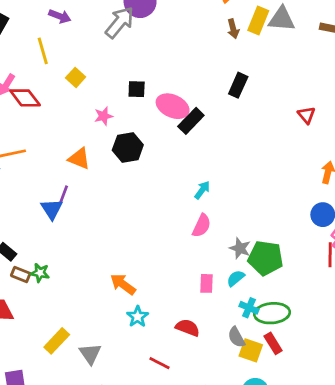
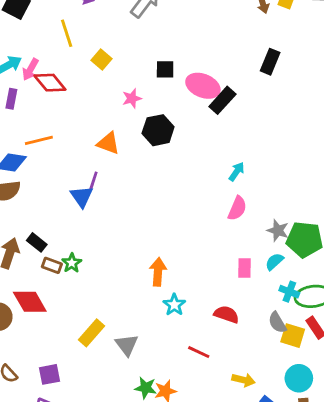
green star: (40, 273) -> (72, 263), turned 30
orange arrow: (123, 284) -> (158, 272), turned 60

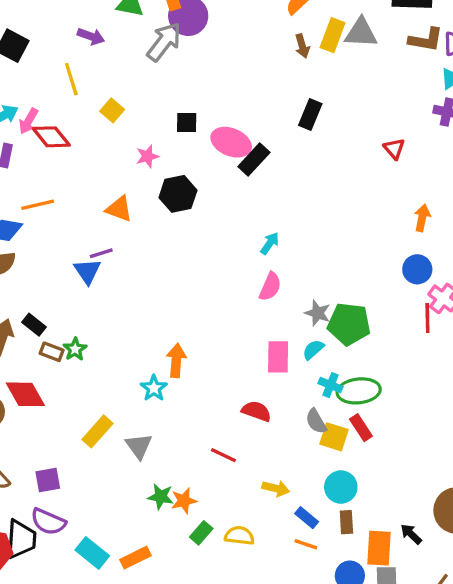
purple line: (93, 181) -> (101, 253), turned 54
pink rectangle: (244, 268) -> (278, 357), size x1.4
cyan star: (174, 305) -> (154, 388), moved

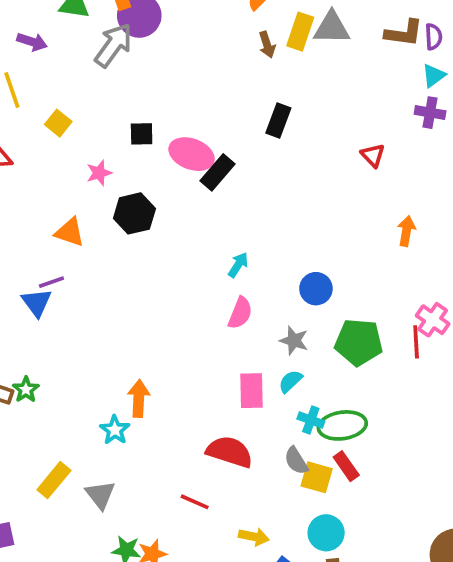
blue circle: (417, 269) -> (316, 289), moved
green pentagon: (349, 324) -> (359, 342), moved
red semicircle: (256, 411) -> (230, 452), size x1.4

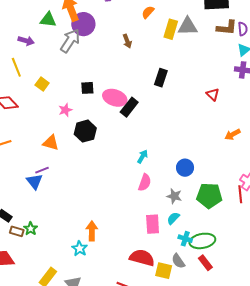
brown arrow: (267, 45) -> (127, 41), moved
orange arrow: (406, 231) -> (233, 134), turned -126
yellow square: (317, 477) -> (164, 271), moved

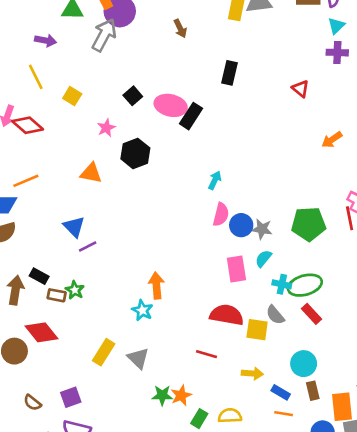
black square: (87, 88) -> (133, 96), turned -32
blue circle: (185, 168) -> (241, 225), moved
purple line: (42, 170) -> (88, 246), moved

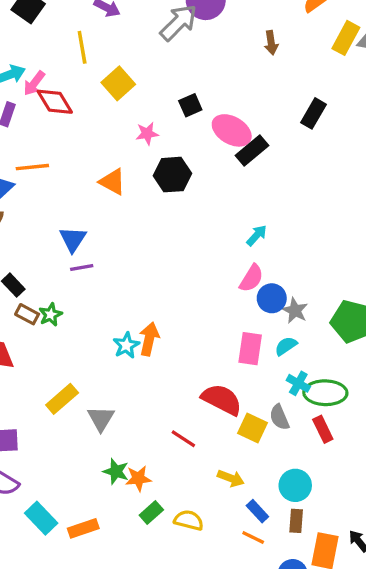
yellow square: (72, 96) -> (118, 83), size x1.4
cyan star: (142, 310) -> (126, 345), moved

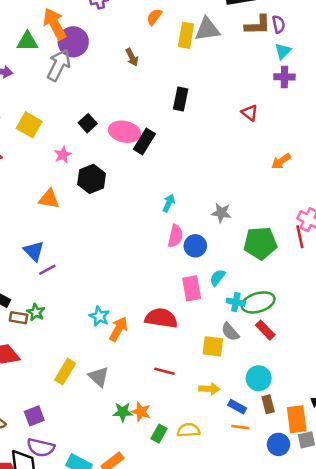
gray star: (295, 310) -> (221, 213), moved
orange arrow: (149, 339) -> (118, 329), moved, turned 35
red semicircle: (222, 399) -> (161, 318), moved
orange star: (138, 478) -> (141, 412), turned -30

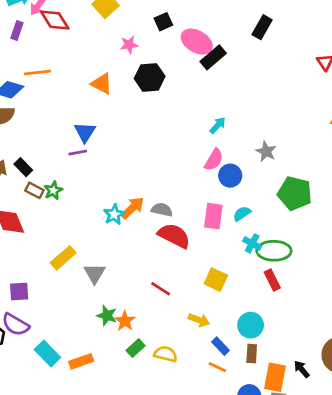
blue triangle: (34, 251) -> (85, 132), moved
orange arrow: (118, 329) -> (133, 208), moved
gray semicircle: (230, 332) -> (162, 210), moved, turned 126

